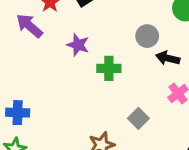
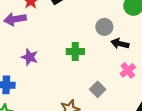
purple arrow: (29, 26) -> (15, 19), turned -50
purple star: (78, 45) -> (30, 57), moved

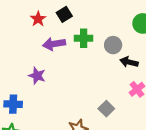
purple arrow: (15, 19) -> (54, 44), moved
green cross: (75, 51) -> (84, 38), moved

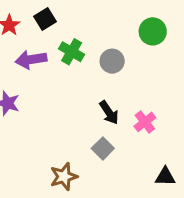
green cross: (84, 38) -> (72, 52), turned 30
black arrow: (129, 62) -> (109, 113), moved, turned -138

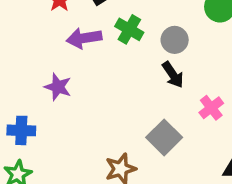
black arrow: (109, 113) -> (173, 75), moved
gray square: (103, 148) -> (164, 137), size x1.4

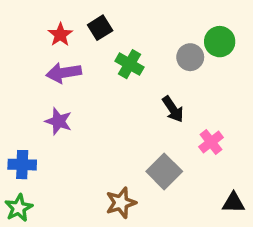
purple arrow: (84, 38) -> (64, 73), moved
gray circle: (175, 40) -> (190, 57), moved

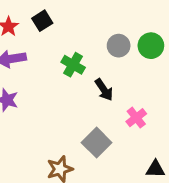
green circle: (220, 42) -> (151, 46), moved
green cross: (130, 64) -> (73, 65), moved

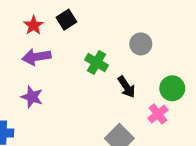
green circle: (151, 46) -> (172, 88), moved

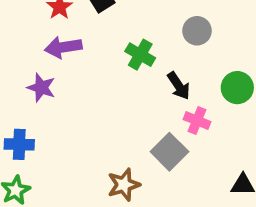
purple star: (32, 97) -> (41, 88), moved
pink cross: (158, 114) -> (197, 121), moved, turned -30

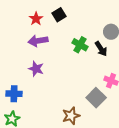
black arrow: (179, 86) -> (101, 49), moved
purple star: (41, 88) -> (36, 69), moved

